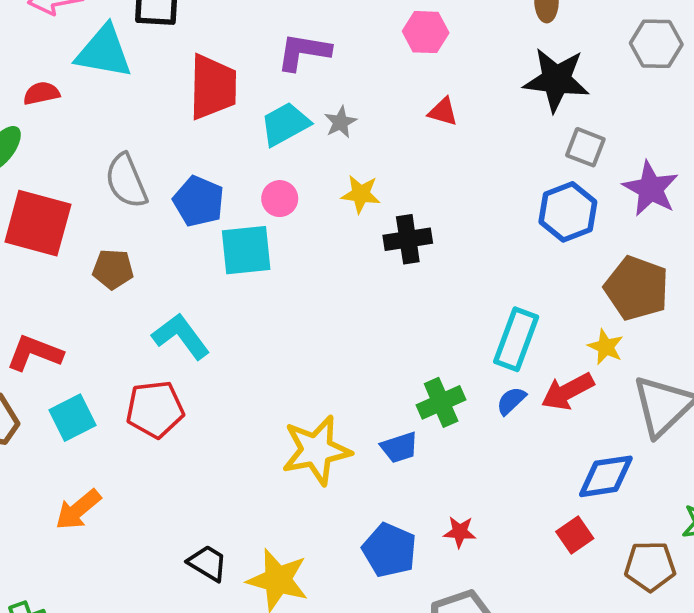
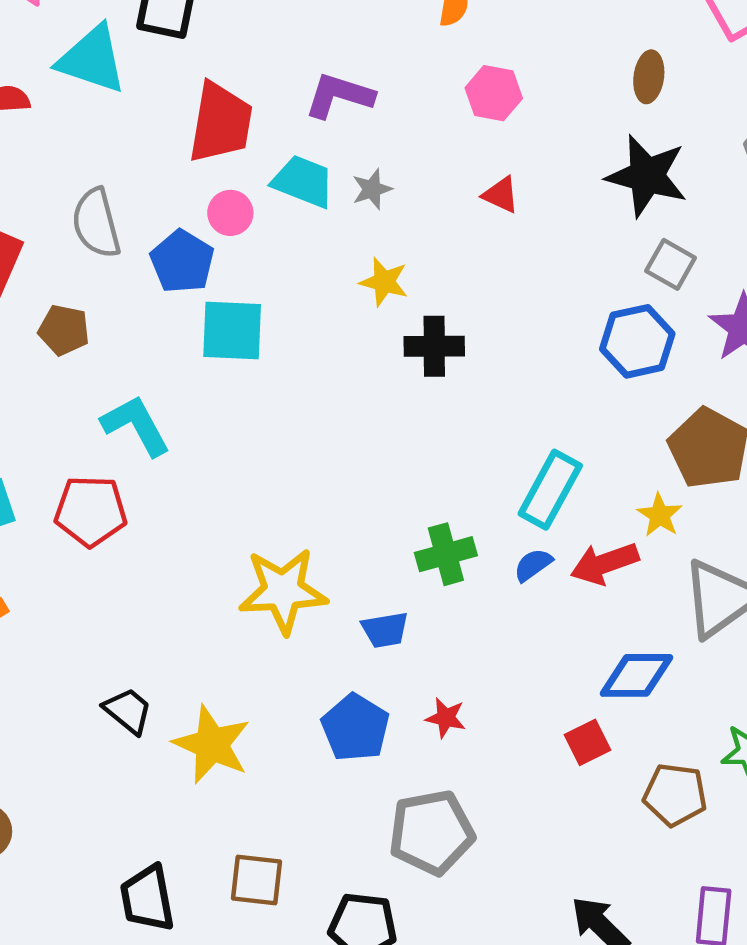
cyan trapezoid: (285, 124) -> (303, 182), turned 42
pink circle: (280, 199) -> (230, 213), moved
blue trapezoid: (399, 447) -> (385, 630), moved

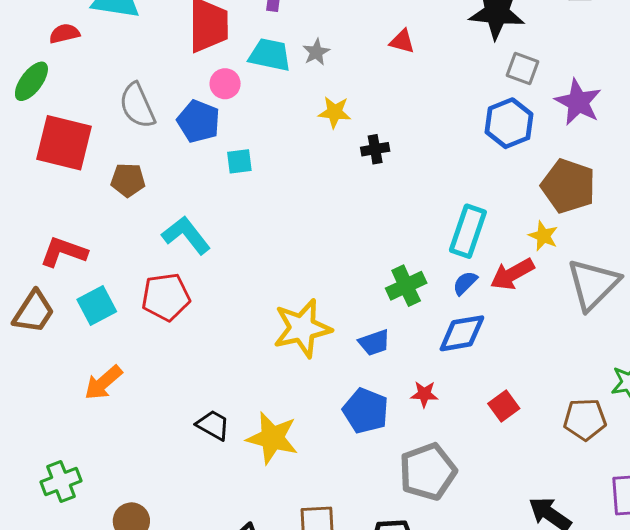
cyan square: (232, 331) -> (239, 161), size x0.6
black cross: (434, 346) -> (375, 149), size x0.7
blue diamond: (637, 675) -> (462, 333), moved
red square: (587, 742) -> (504, 406), moved

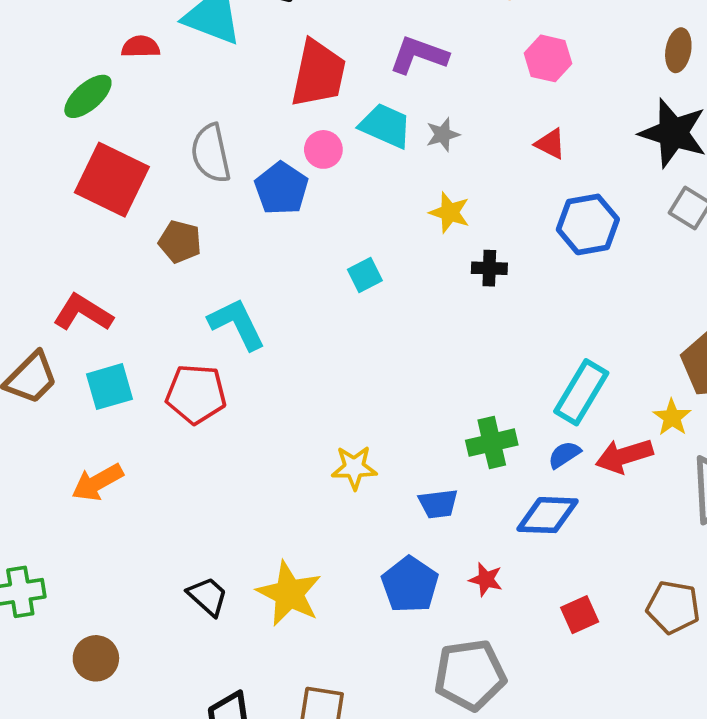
blue hexagon: (509, 123) -> (588, 224), moved
cyan square: (239, 161) -> (365, 275), moved, turned -32
yellow star: (302, 328) -> (354, 468), size x0.6
brown pentagon: (585, 419) -> (673, 607), moved
black trapezoid: (213, 425) -> (208, 596), moved

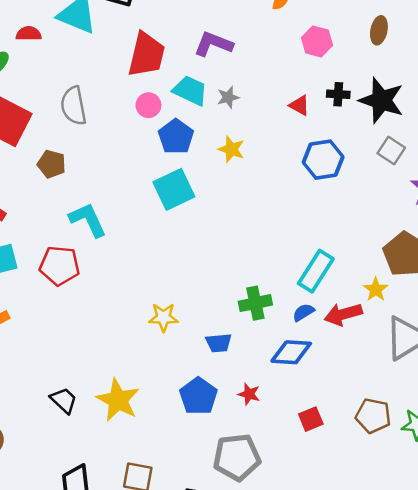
brown ellipse: (678, 50) -> (379, 30), moved
pink hexagon: (548, 58) -> (317, 41), moved
blue pentagon: (281, 188) -> (176, 137), moved
black cross: (489, 268) -> (338, 94), moved
cyan square: (365, 275) -> (174, 189), size x1.8

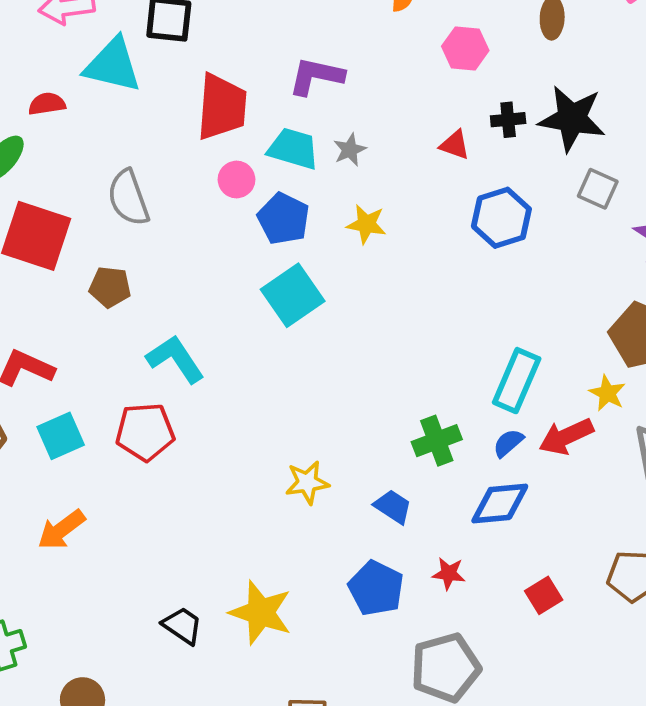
blue trapezoid: (219, 343) -> (393, 507), turned -132

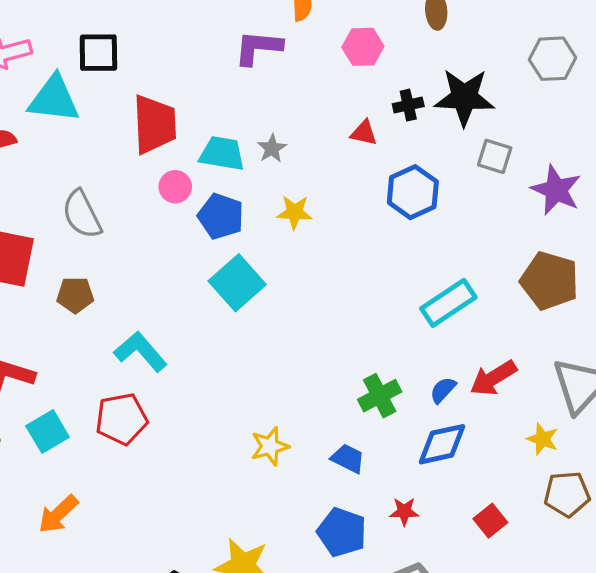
purple L-shape: (316, 76) -> (258, 48), moved
cyan rectangle: (517, 381) -> (448, 303), moved, turned 40
yellow star: (607, 393) -> (542, 439), moved

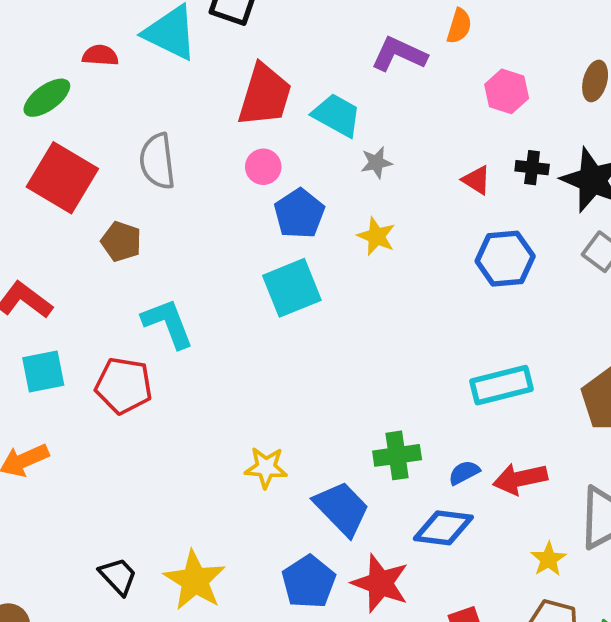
cyan trapezoid: (222, 153) -> (337, 115), moved
blue trapezoid: (348, 458) -> (342, 508), size x1.6
red star: (404, 511) -> (380, 583), size x1.8

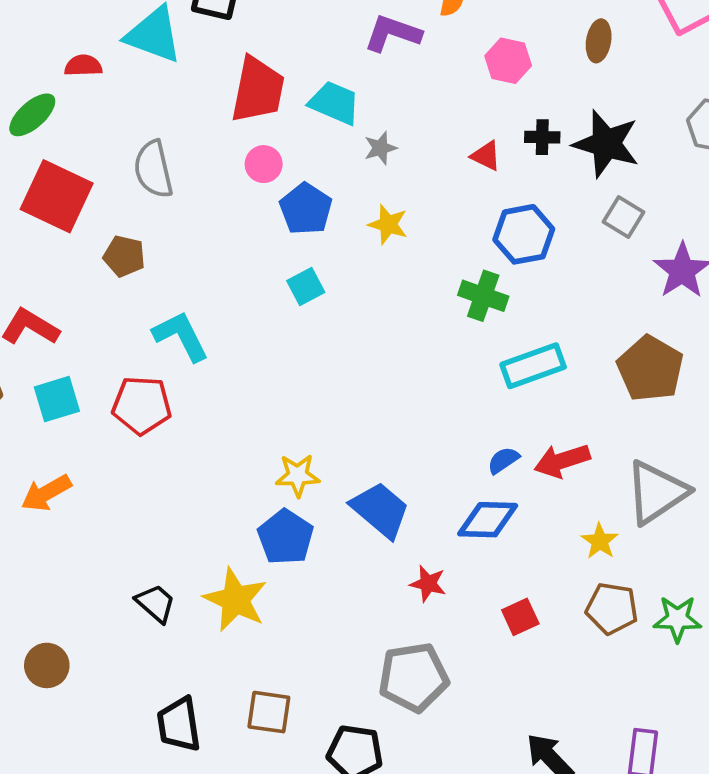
cyan square: (292, 288) -> (306, 287), size x0.6
green cross: (397, 455) -> (483, 296), moved, turned 33
blue pentagon: (309, 582) -> (285, 537), moved
red star: (380, 583) -> (428, 584), size x0.6

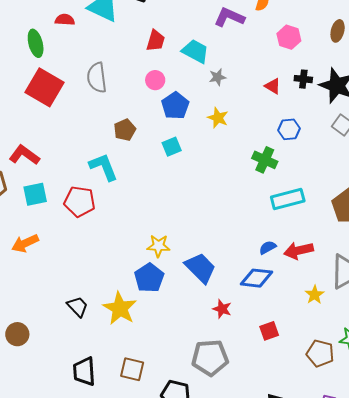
red trapezoid: (258, 90) -> (156, 41), size x0.6
green ellipse: (32, 115) -> (36, 43), turned -68
blue hexagon: (524, 234) -> (289, 129), size x0.7
brown pentagon: (124, 256) -> (125, 130), moved, turned 30
brown pentagon: (612, 608) -> (320, 353), moved

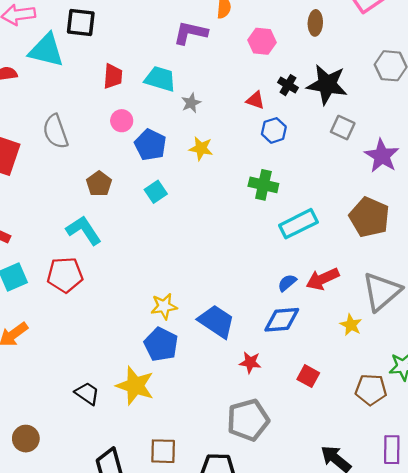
black cross: (303, 79) -> (288, 85), turned 36
blue hexagon: (289, 129) -> (274, 130), moved
red square: (269, 331) -> (308, 376), turned -30

